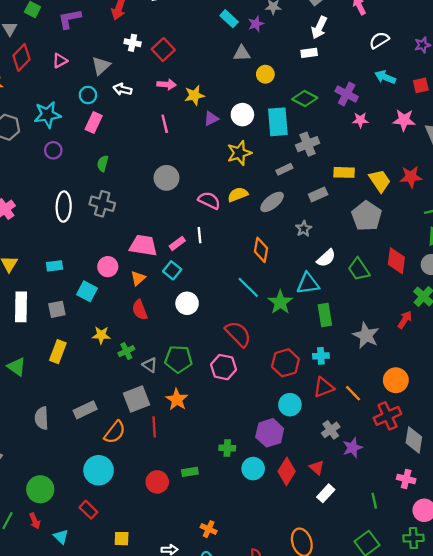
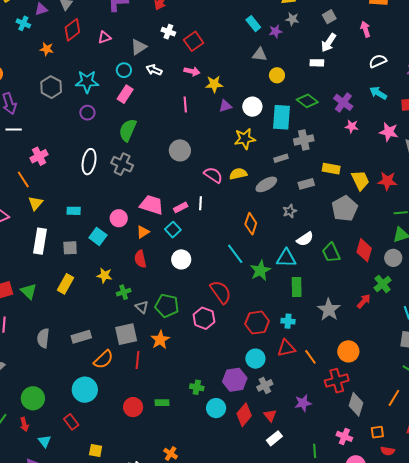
green semicircle: (103, 163) -> (128, 130), size x1.6
gray cross: (331, 430) -> (265, 385), moved

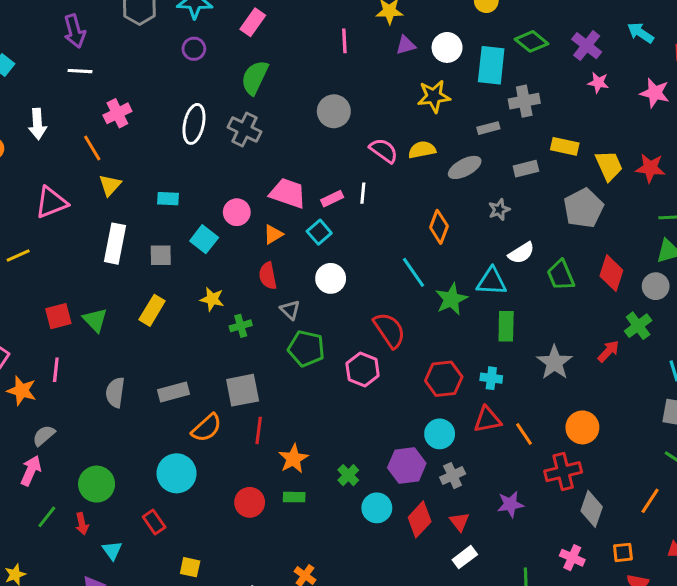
gray triangle: (142, 307) -> (290, 310), moved
orange star: (160, 340) -> (293, 459), moved
green cross: (197, 387) -> (348, 475), turned 32

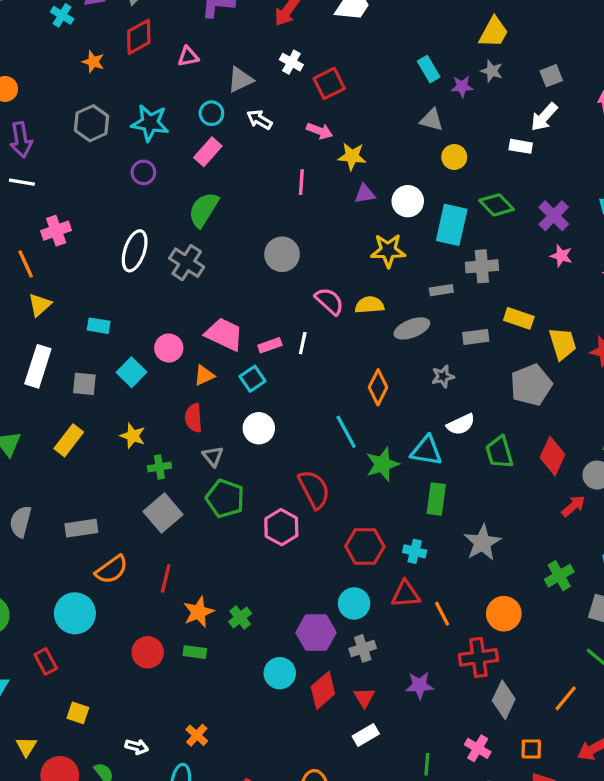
green cross: (638, 326) -> (559, 576), moved
red arrow: (608, 351) -> (573, 506), moved
gray square: (243, 390) -> (163, 513), moved, turned -36
green cross: (348, 475) -> (240, 618), moved

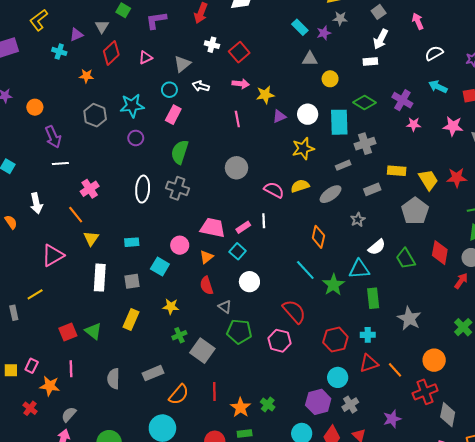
green cross: (159, 467) -> (179, 335), moved

